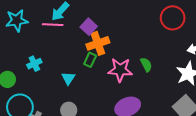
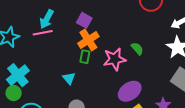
purple square: (89, 27) -> (84, 20), moved
cyan cross: (34, 64) -> (18, 75), moved, size x1.6

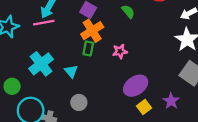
green semicircle: (137, 49) -> (128, 12), moved
pink star: (115, 59) -> (120, 51), size x0.6
cyan cross: (18, 75) -> (41, 64), moved

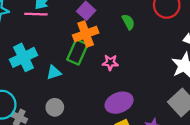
green rectangle: (88, 48) -> (77, 52), size x1.5
cyan triangle: (71, 71) -> (54, 72), turned 40

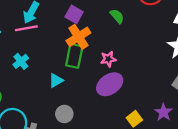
cyan cross: (24, 57) -> (21, 61), moved, size x0.6
purple ellipse: (119, 103) -> (110, 84), moved

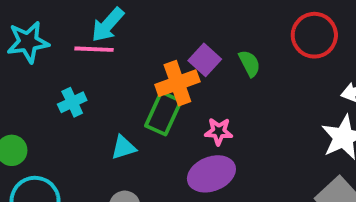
purple square: (74, 14) -> (205, 60), moved

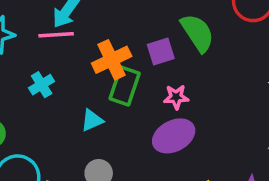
purple square: (205, 60) -> (161, 51), moved, turned 36
green semicircle: (249, 63) -> (197, 33), size x1.6
orange cross: (177, 83) -> (112, 60), moved

